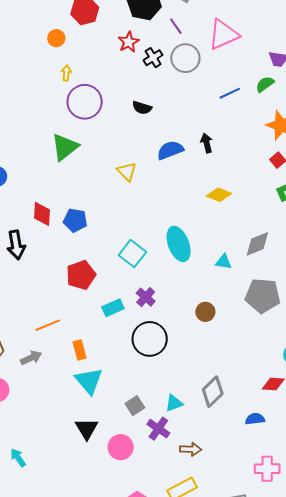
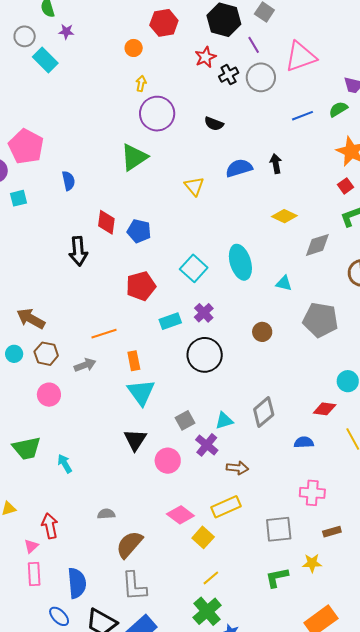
gray diamond: (257, 244) -> (317, 245), moved

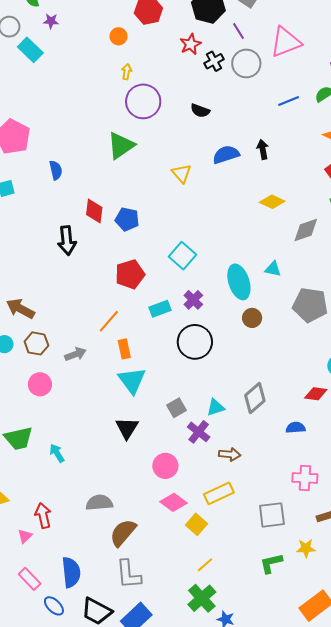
cyan ellipse: (240, 262) -> (239, 282), moved
orange line: (104, 334) -> (109, 321), moved, turned -30
pink circle: (168, 461) -> (165, 466), moved
gray semicircle: (106, 514) -> (99, 503), size x1.5
pink rectangle: (34, 574) -> (30, 579), moved, turned -40

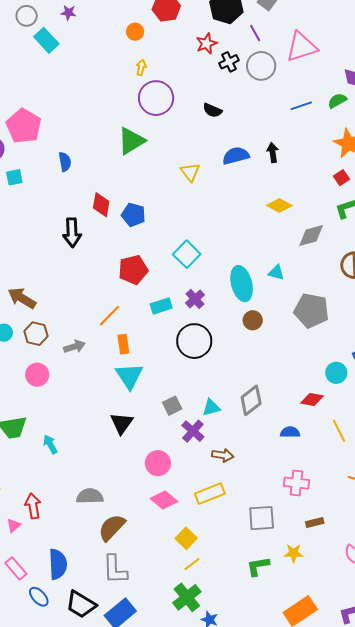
yellow square: (196, 524) -> (186, 538), moved

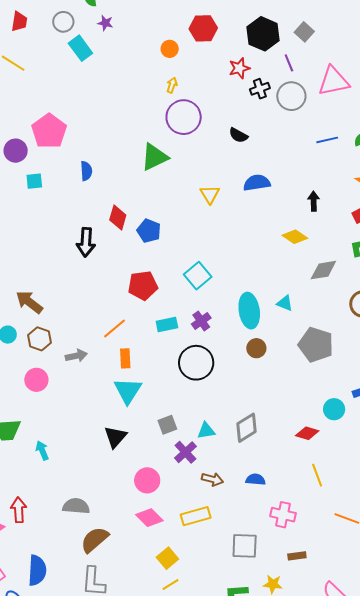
black arrow: (273, 153) -> (314, 201), moved
yellow line: (339, 431) -> (317, 475), moved
blue semicircle: (290, 432) -> (256, 480), moved

